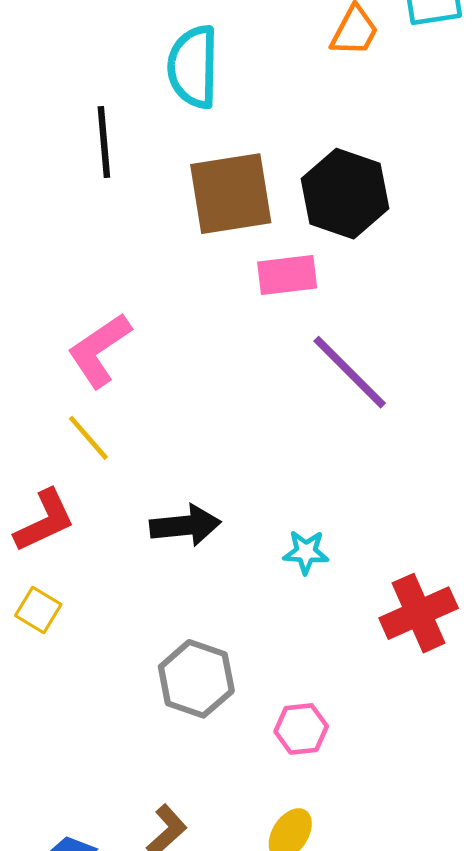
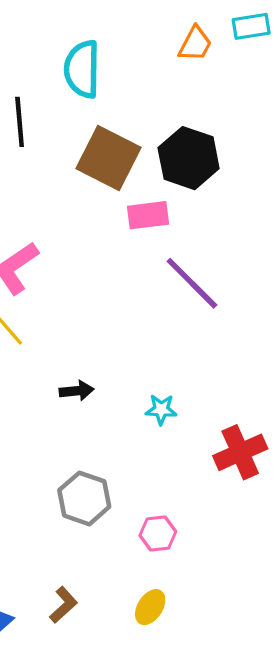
brown square: (231, 194) -> (108, 158), turned 36
black arrow: (185, 525) -> (77, 391), size x0.7

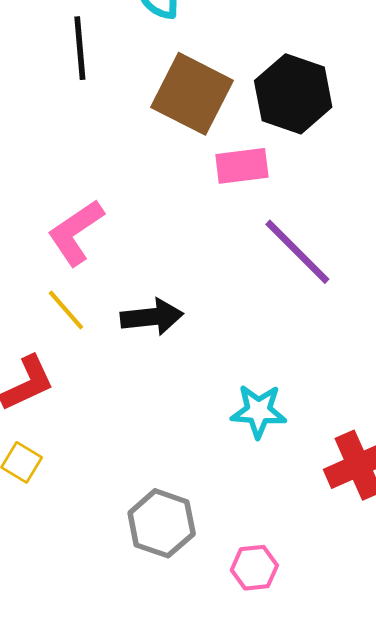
black arrow: (77, 391) -> (152, 317), moved, size x1.4
cyan star: (161, 409) -> (259, 411), size x1.4

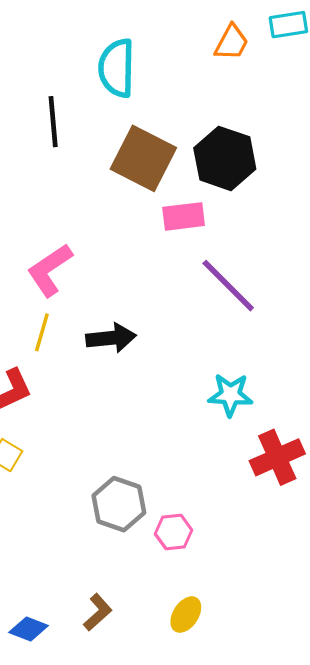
yellow line: (66, 310) -> (42, 332), turned 57
cyan star: (259, 411) -> (230, 395), moved
pink hexagon: (254, 568) -> (174, 532), moved

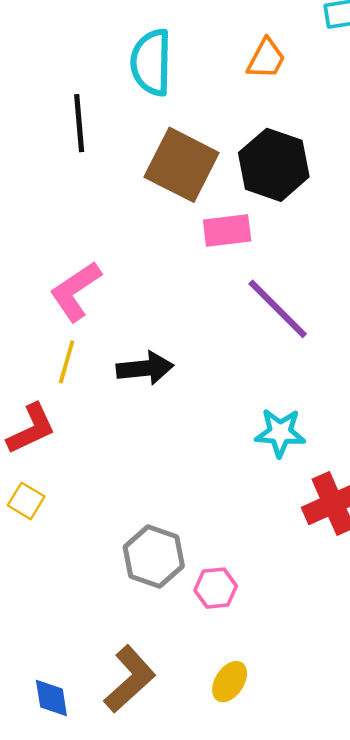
orange trapezoid: (232, 42) -> (266, 59), moved
brown L-shape: (98, 612) -> (130, 679), size x1.6
blue diamond: (29, 629) -> (51, 698), turned 60

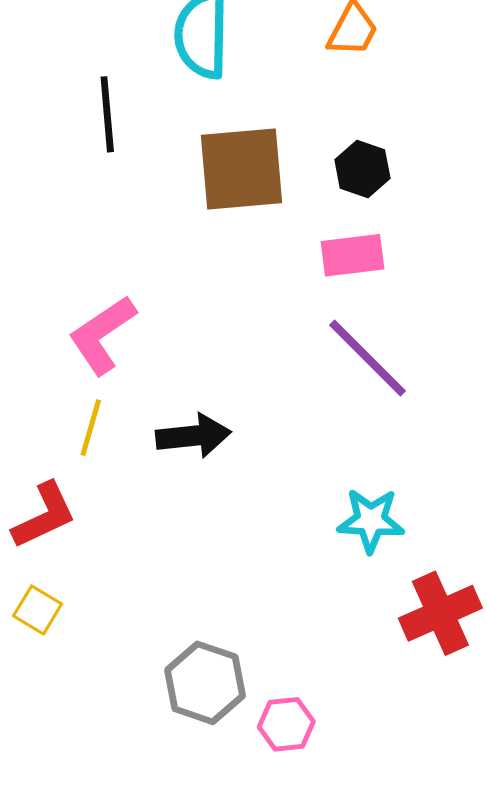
brown square: (182, 165) -> (241, 169), turned -32
black hexagon: (274, 165) -> (362, 169), size x0.6
pink rectangle: (227, 230) -> (353, 255), moved

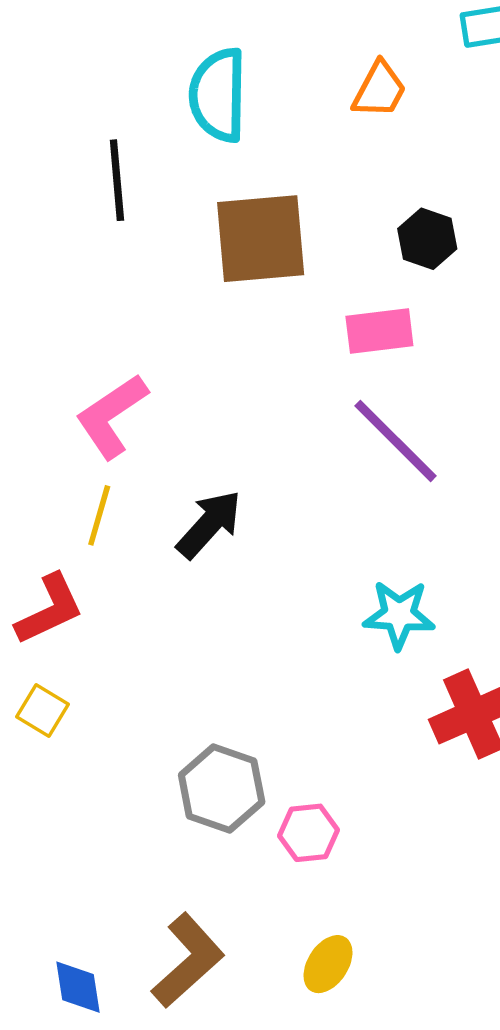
black hexagon: (362, 169) -> (427, 239), moved
black arrow: (193, 436) -> (209, 524), turned -42

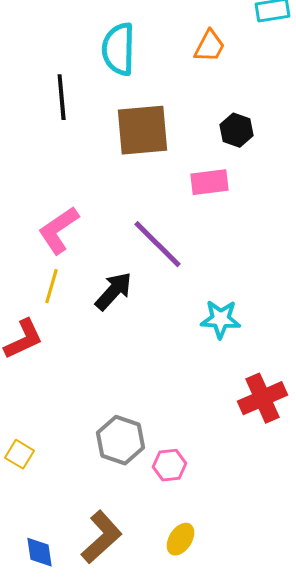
purple line: (395, 441) -> (158, 244), moved
cyan star: (399, 615) -> (221, 319), moved
yellow square: (42, 710) -> (20, 454), moved

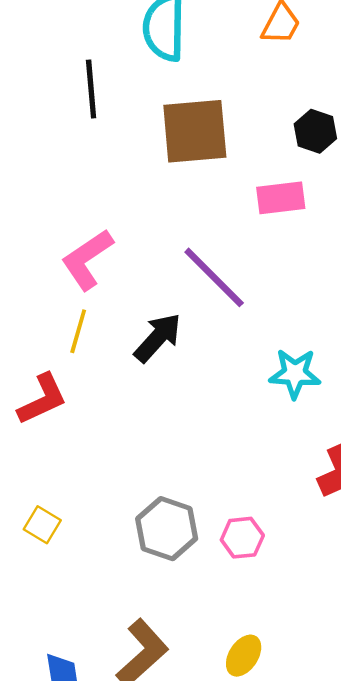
yellow square: (20, 454) -> (42, 525), moved
pink hexagon: (170, 465) -> (242, 538), moved

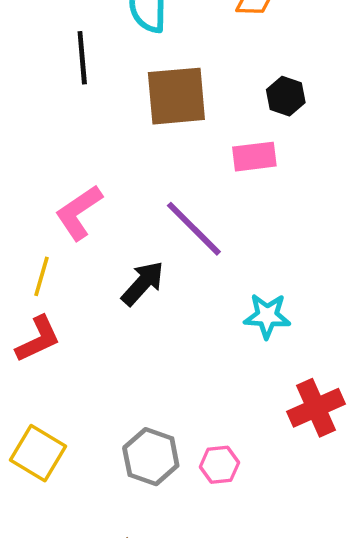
yellow line: (78, 331) -> (42, 276), moved
yellow square: (42, 525) -> (38, 453), size x1.6

